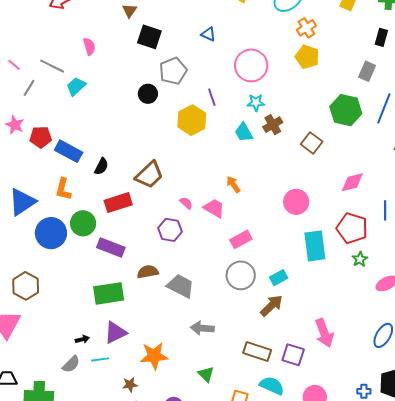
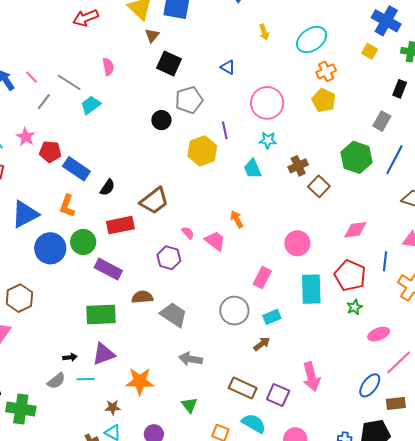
brown cross: (273, 125) -> (298, 166), moved
pink rectangle: (241, 239) -> (262, 277), moved, turned -40
brown arrow: (271, 306) -> (262, 344), size x0.7

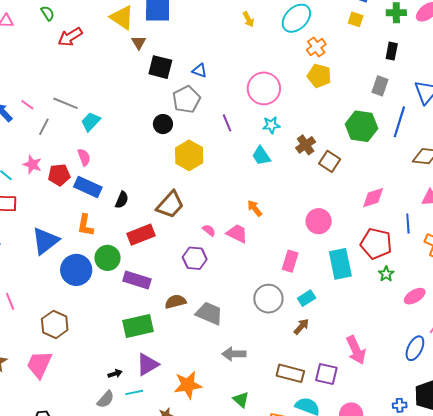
pink semicircle: (108, 67) -> (84, 157), moved
blue triangle: (228, 67) -> (200, 71), moved
yellow hexagon: (202, 151) -> (189, 155), moved

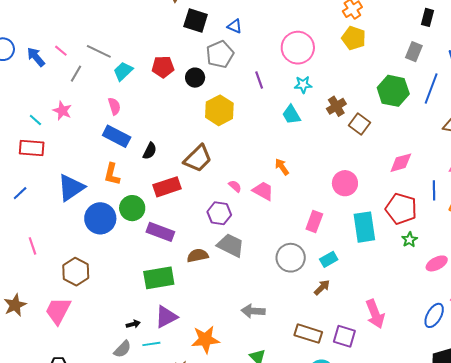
red pentagon: (59, 175) -> (163, 67), moved
gray trapezoid: (209, 313) -> (231, 245), moved

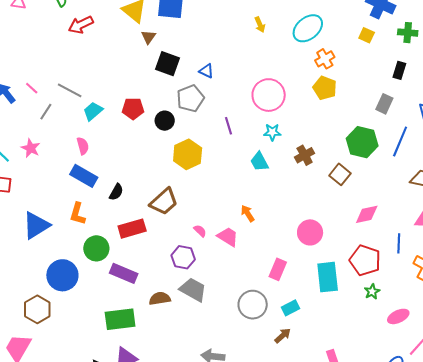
brown square: (359, 124) -> (340, 174), moved
blue circle: (100, 218) -> (62, 275), moved

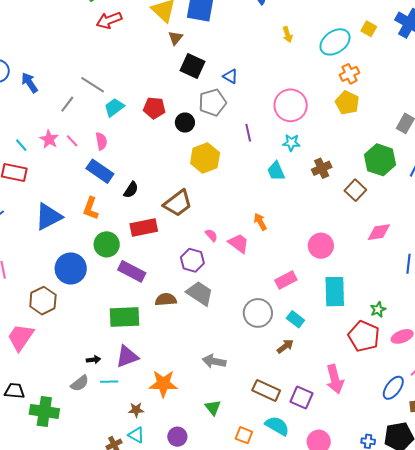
yellow square: (367, 35) -> (369, 29), moved
pink line: (32, 88) -> (72, 141), moved
red pentagon: (365, 260) -> (364, 336), moved
pink rectangle: (278, 269) -> (286, 280), turned 35
cyan rectangle: (291, 308) -> (295, 319), turned 60

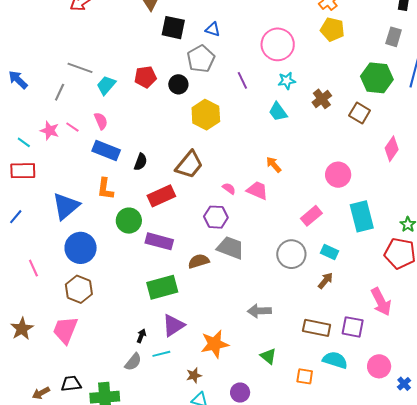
pink diamond: (379, 232) -> (392, 149), turned -35
blue circle: (71, 269) -> (81, 248), moved
black arrow: (94, 360) -> (141, 336), turned -48

